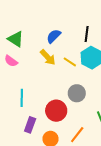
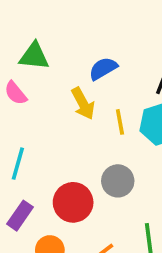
green triangle: (16, 39) -> (34, 56), turned -42
yellow line: (70, 62) -> (120, 122), turned 32

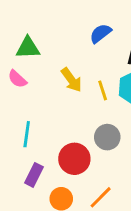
blue semicircle: (103, 69) -> (101, 33), moved

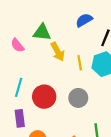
green triangle: (28, 48) -> (42, 32), moved
red circle: (74, 159) -> (44, 97), moved
purple rectangle: (34, 175) -> (20, 118), turned -42

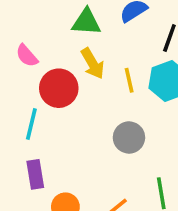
green triangle: (42, 32) -> (86, 22), moved
red circle: (44, 97) -> (59, 88), moved

